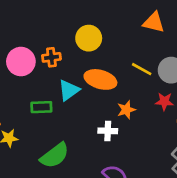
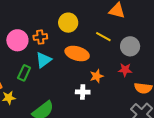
yellow line: (142, 69) -> (103, 37), moved
cyan triangle: (69, 90) -> (44, 60), moved
green rectangle: (41, 107) -> (24, 73), moved, turned -63

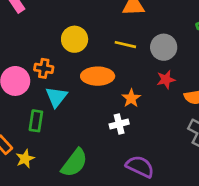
orange cross: (40, 37) -> (44, 68), turned 32

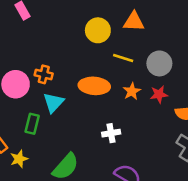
yellow circle: (75, 39) -> (98, 30), moved
orange star: (131, 98) -> (132, 91), moved

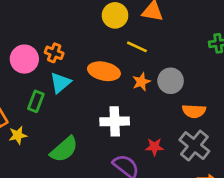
gray circle: (159, 63) -> (171, 81), moved
red star: (159, 94) -> (154, 147), moved
white cross: (111, 133) -> (115, 121), size x1.5

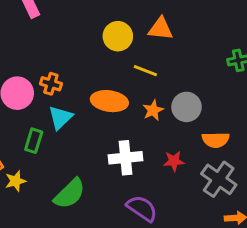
red star: (154, 147) -> (174, 161), moved

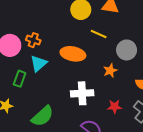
gray circle: (186, 107) -> (127, 50), moved
orange star: (153, 110) -> (110, 71), moved
red star: (174, 161) -> (114, 107), moved

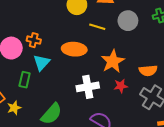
gray circle: (127, 50) -> (128, 21), moved
orange star: (110, 71) -> (113, 61), size x1.6
red star: (114, 107) -> (121, 86), moved

